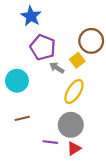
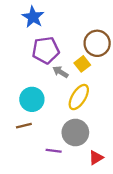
purple pentagon: (43, 47) -> (46, 50), turned -30
cyan circle: (17, 81) -> (32, 99), moved
red triangle: (74, 148) -> (96, 158), moved

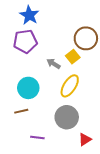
purple pentagon: (46, 50) -> (25, 41), moved
purple line: (54, 151) -> (37, 137), moved

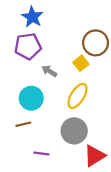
gray arrow: (54, 64) -> (49, 71), moved
red triangle: (85, 139) -> (94, 156), size x1.5

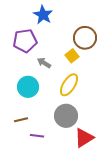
blue star: (32, 17) -> (43, 15), moved
brown line: (23, 124) -> (21, 120), moved

